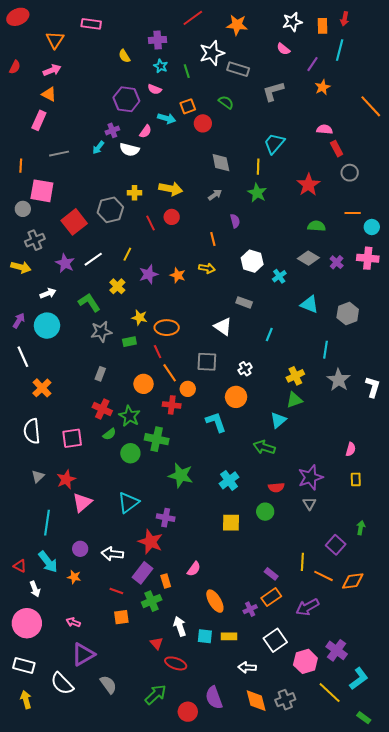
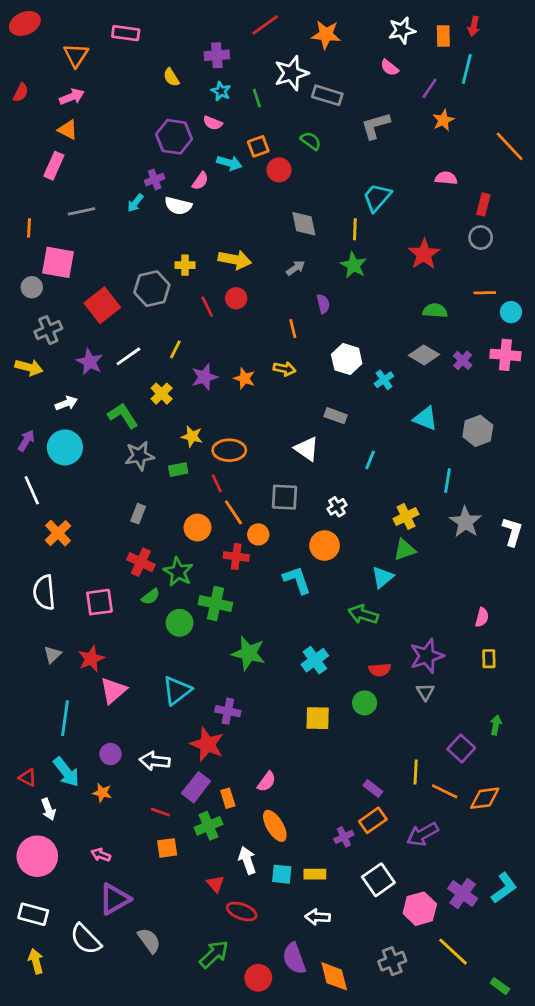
red rectangle: (337, 149) -> (483, 204), moved, turned 42
orange ellipse: (215, 601) -> (275, 826), moved
white arrow: (247, 667) -> (318, 917), moved
cyan L-shape: (359, 679) -> (504, 888), moved
orange diamond: (256, 701) -> (334, 976), moved

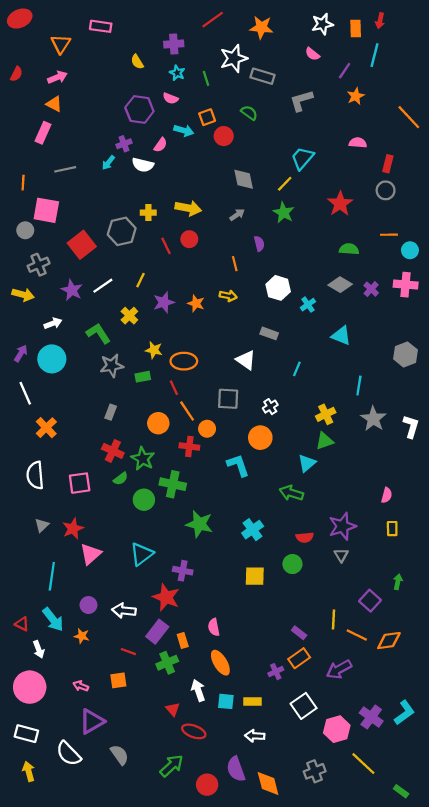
yellow line: (355, 229) -> (285, 184), turned 42
gray hexagon: (478, 431) -> (406, 354), moved
pink semicircle: (267, 782) -> (214, 627), turned 133
orange square: (167, 848) -> (118, 680), moved

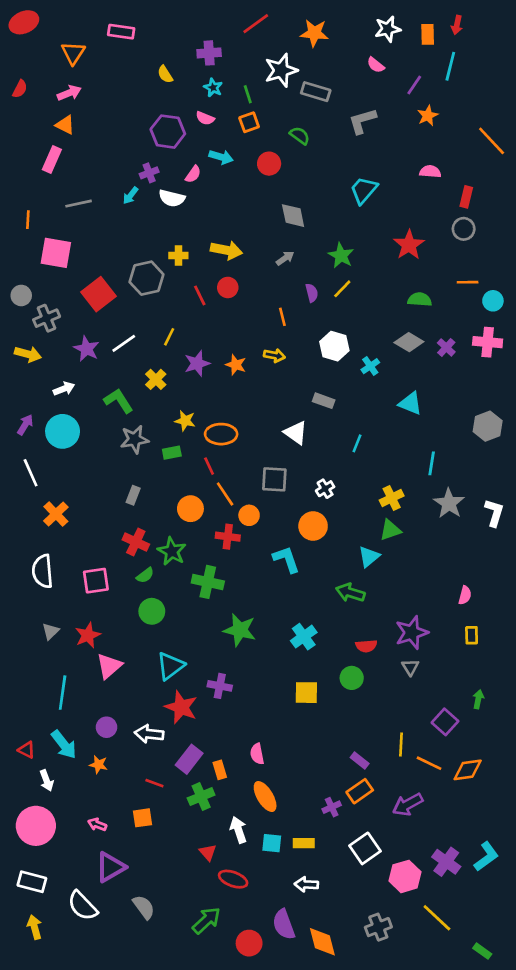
orange square: (207, 117) -> (249, 122), moved
yellow line: (285, 184) -> (342, 289), moved
gray circle: (25, 230) -> (21, 295), moved
green circle: (144, 500) -> (152, 611), moved
red star: (166, 597) -> (181, 707), moved

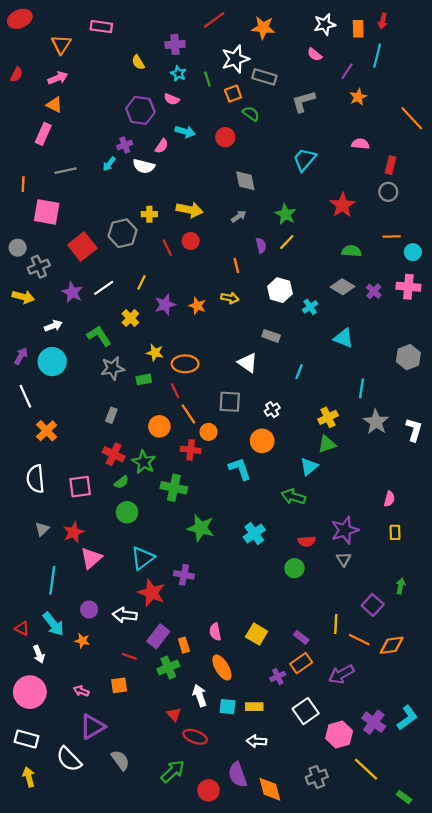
orange square: (249, 122) -> (233, 94), moved
yellow square: (306, 693) -> (257, 634), moved, turned 30

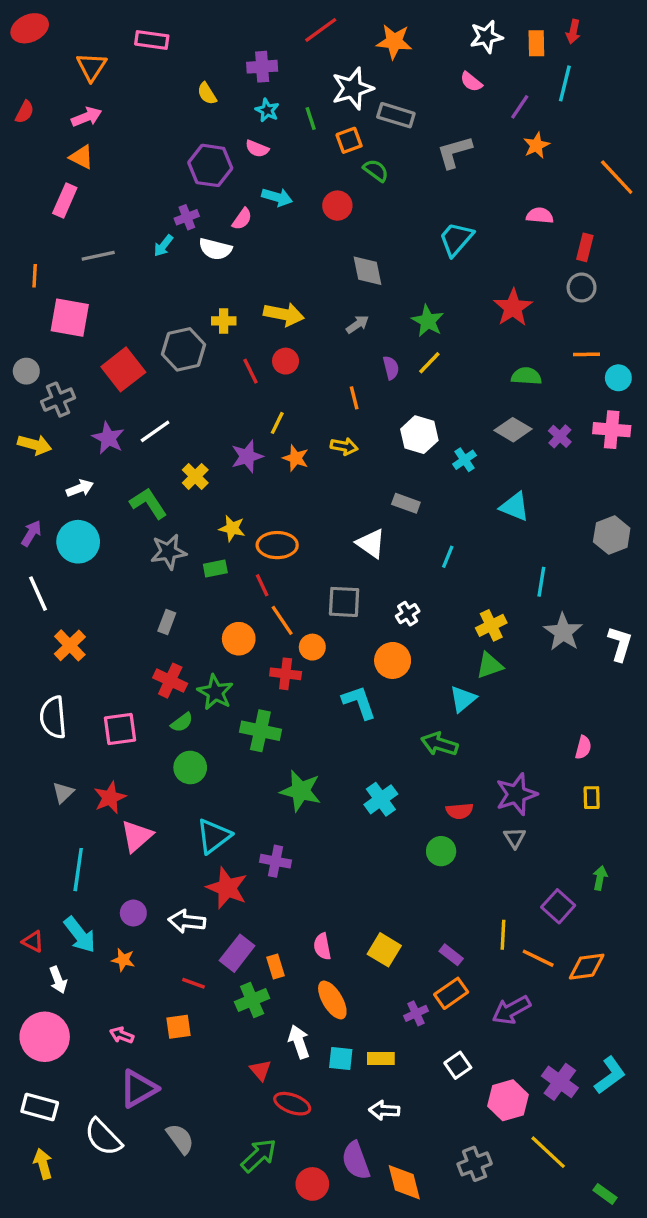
yellow line: (142, 282) -> (277, 423), moved
white square: (306, 711) -> (458, 1065), size x0.7

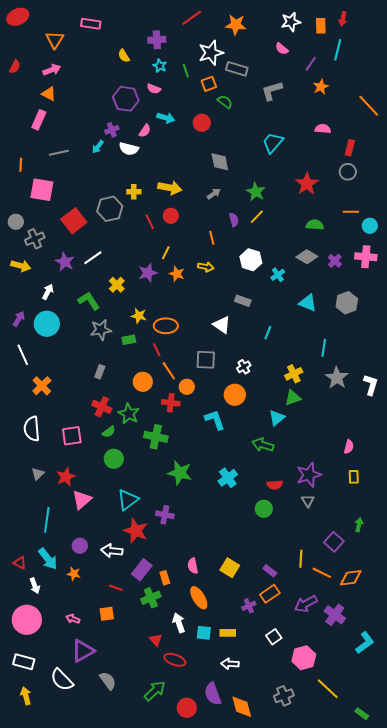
white arrow: (80, 488) -> (48, 292), turned -42
gray hexagon: (612, 535) -> (347, 303), moved
purple cross: (560, 1082) -> (335, 615), moved

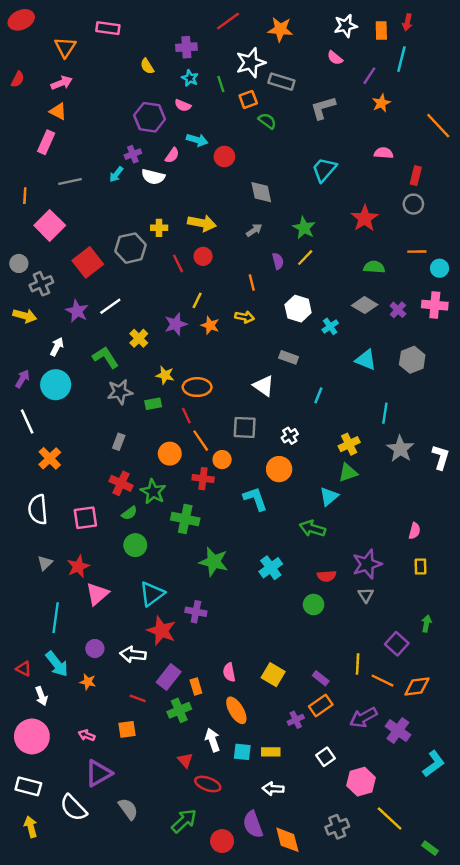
red circle: (202, 123) -> (224, 157), moved
pink square: (42, 190) -> (50, 225), turned 35

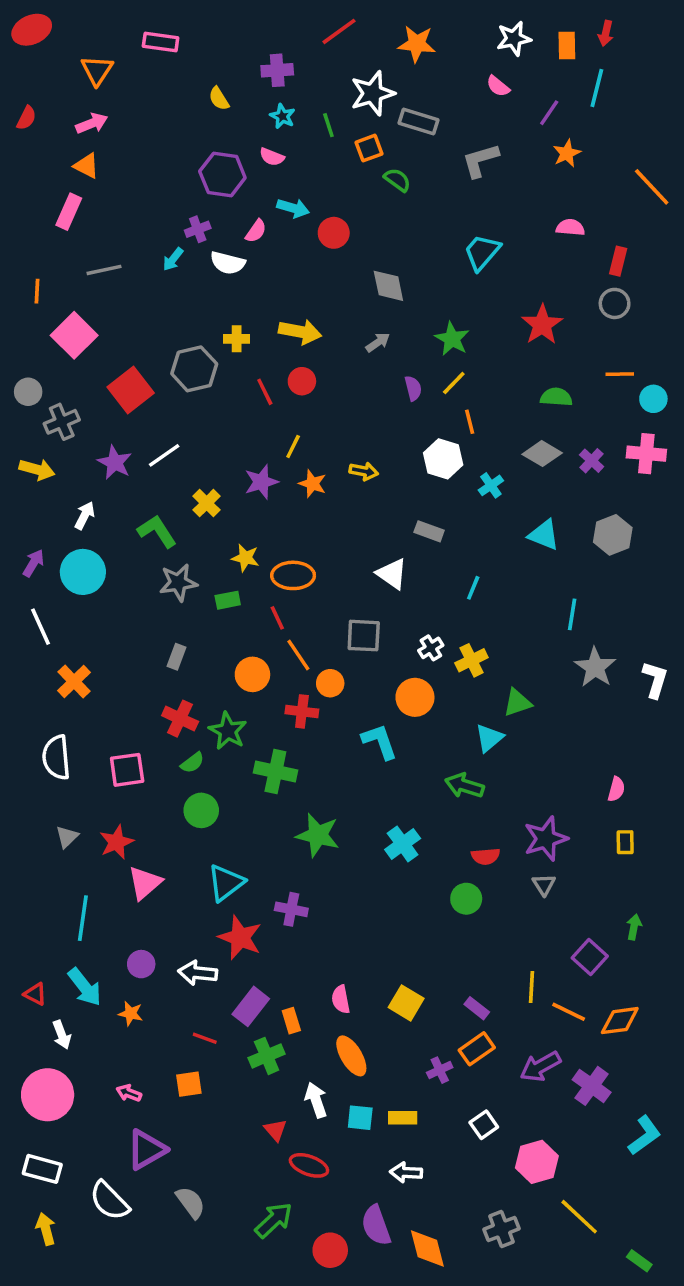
orange line: (252, 282) -> (470, 422), moved
yellow cross: (349, 444) -> (471, 660), moved

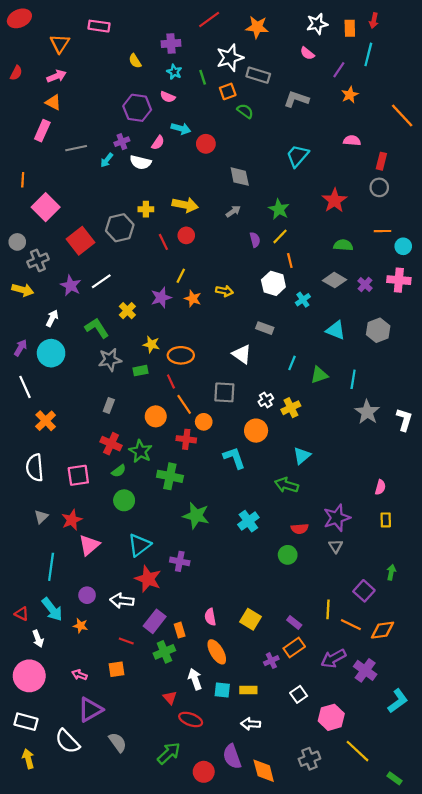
gray L-shape: (480, 160) -> (296, 99), turned 35
gray line: (104, 270) -> (76, 148), moved
green triangle: (517, 703) -> (319, 375), moved

